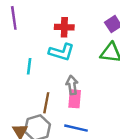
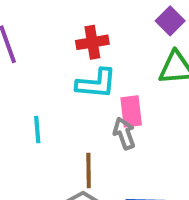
cyan line: (29, 66) -> (37, 130), moved
pink rectangle: (75, 99) -> (131, 111), moved

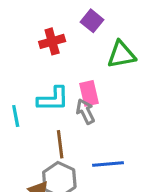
purple square: (170, 21) -> (92, 21), moved
cyan L-shape: (96, 83) -> (53, 99), moved

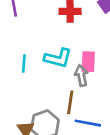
brown line: (60, 144) -> (70, 102), moved

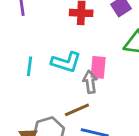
brown line: (70, 102) -> (77, 110), turned 55

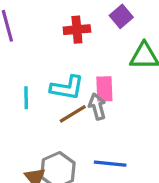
brown line: (77, 110) -> (73, 114), moved

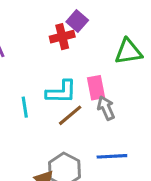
purple square: (121, 16) -> (77, 21), moved
gray arrow: (97, 107) -> (106, 108), moved

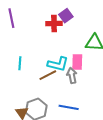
pink rectangle: (96, 88) -> (77, 62), moved
cyan L-shape: (61, 92) -> (58, 64), moved

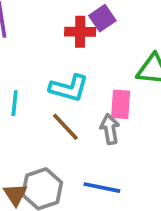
cyan L-shape: (58, 64) -> (69, 88), moved
brown line: (48, 75) -> (65, 127), turned 72

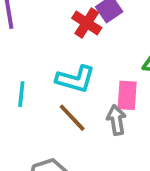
red cross: (80, 32) -> (87, 23), turned 32

